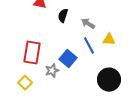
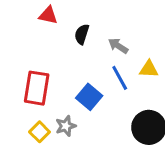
gray star: (52, 71) -> (66, 126), moved
yellow square: (25, 83) -> (40, 132), moved

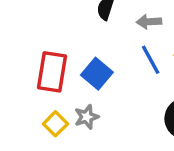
gray arrow: (118, 46) -> (149, 22), turned -36
blue square: (89, 97) -> (97, 74), moved

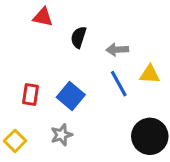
red rectangle: (52, 72) -> (31, 94), size x0.6
yellow square: (55, 124) -> (15, 141), moved

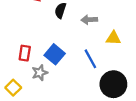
blue line: (119, 84) -> (90, 59), moved
gray star: (61, 135) -> (40, 73), moved

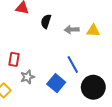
yellow triangle: (113, 38) -> (93, 31), moved
blue square: (55, 54) -> (56, 83), moved

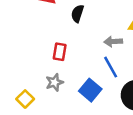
gray arrow: (72, 30) -> (113, 42), moved
red rectangle: (14, 59) -> (60, 52), moved

